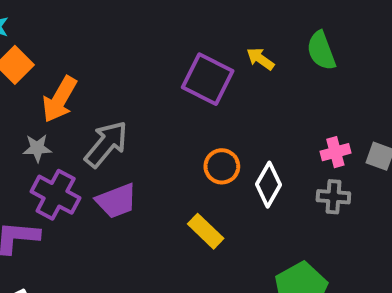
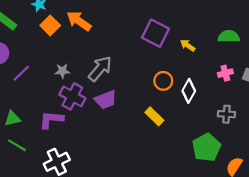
green semicircle: (321, 51) -> (229, 37), moved, turned 110
yellow arrow: (260, 59) -> (188, 45), moved
orange arrow: (60, 99) -> (79, 21), moved, turned 95
gray cross: (333, 197) -> (226, 114), moved

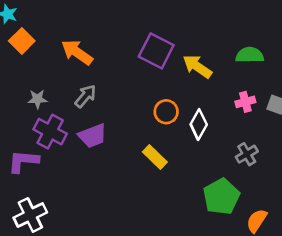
orange arrow: (79, 21) -> (77, 52), moved
yellow arrow: (188, 45) -> (197, 66), size x1.5
gray arrow: (100, 69) -> (85, 96), size x0.7
gray cross: (226, 114) -> (247, 154), turned -35

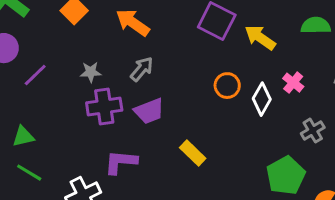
pink cross: (245, 102) -> (293, 83), moved, turned -36
purple cross: (50, 132) -> (104, 107), turned -36
yellow rectangle: (155, 157) -> (193, 153), moved
purple L-shape: (23, 161) -> (121, 162), moved

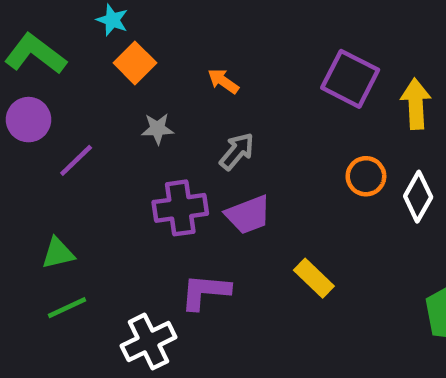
orange arrow: (133, 23) -> (223, 81), size x0.6
yellow arrow: (260, 38) -> (416, 104), turned 52
gray star: (91, 72) -> (158, 129), moved
green line: (29, 173) -> (67, 308), turned -56

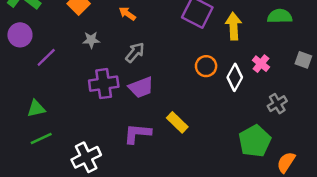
purple L-shape: (205, 292) -> (137, 134), moved

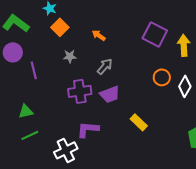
purple line: (46, 57) -> (34, 70), turned -60
purple L-shape: (137, 134) -> (88, 129), moved

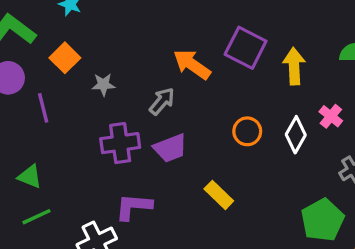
orange square: (60, 27) -> (65, 58), moved
orange arrow: (99, 35) -> (192, 64), moved, size x1.6
orange circle: (162, 77) -> (247, 131), moved
green triangle: (26, 111) -> (30, 177), turned 35

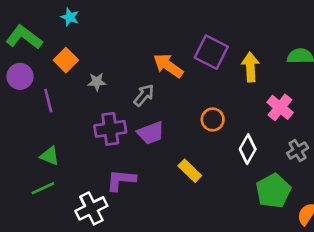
pink cross: (331, 116) -> (280, 107), size x1.4
white diamond: (296, 135) -> (248, 149), moved
green triangle: (30, 177) -> (50, 156), moved

